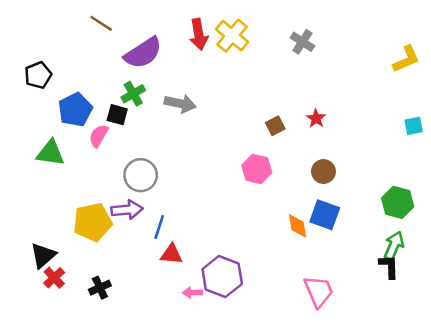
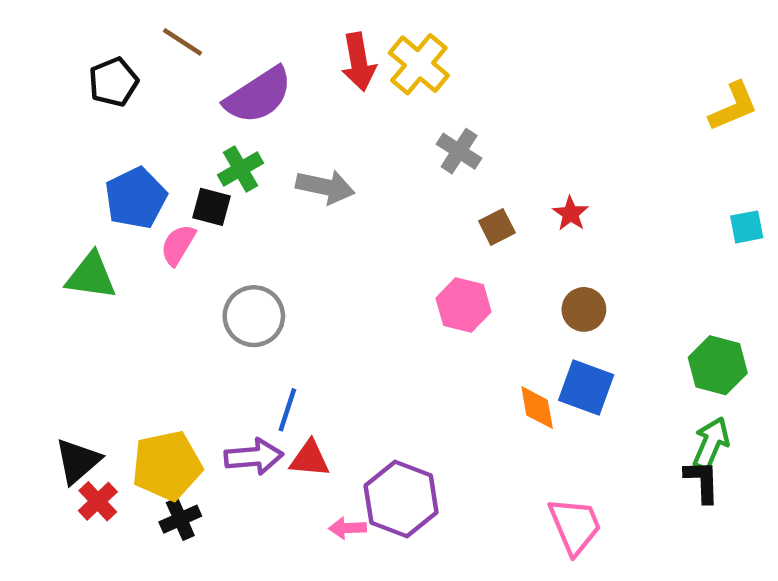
gray cross: (302, 42) -> (459, 151), moved
black pentagon: (38, 75) -> (113, 82), moved
purple arrow: (127, 210) -> (254, 457), moved
yellow pentagon: (92, 222) -> (167, 466), moved

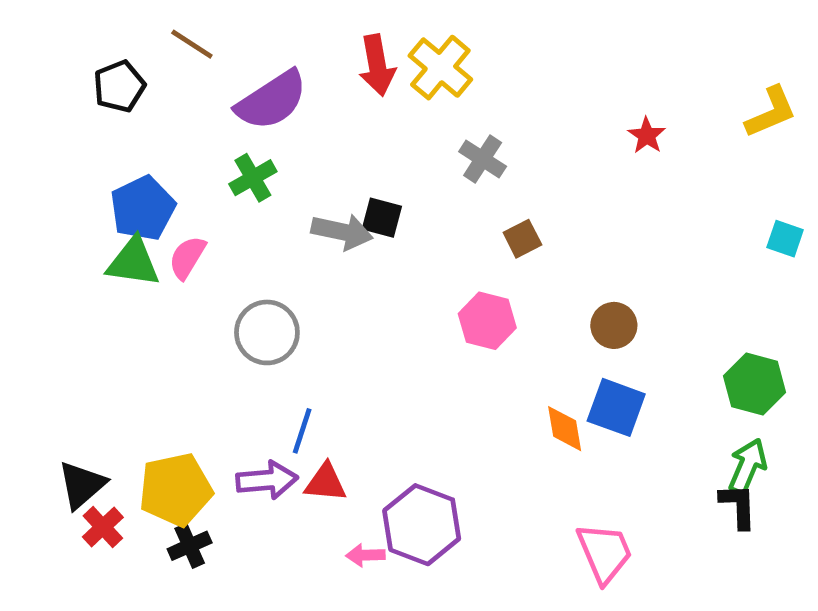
gray arrow: (325, 187) -> (342, 232), moved
black square: (211, 207) -> (382, 218), moved
red star: (571, 214) -> (647, 136), moved
cyan square: (747, 227) -> (785, 239), turned 30
green triangle: (91, 276) -> (133, 262), moved

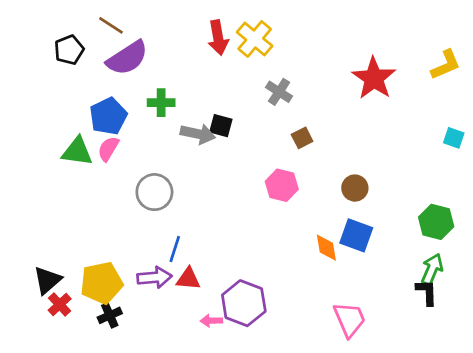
purple semicircle: (272, 100) -> (127, 58), moved
red star: (647, 136) -> (374, 78), size x2.0
green cross: (253, 178) -> (161, 103), moved, turned 30
blue pentagon: (143, 208) -> (108, 116), moved

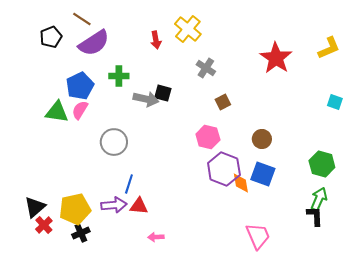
red arrow: (218, 38) -> (156, 40), moved, size x0.7
purple hexagon: (244, 303) -> (224, 169), moved

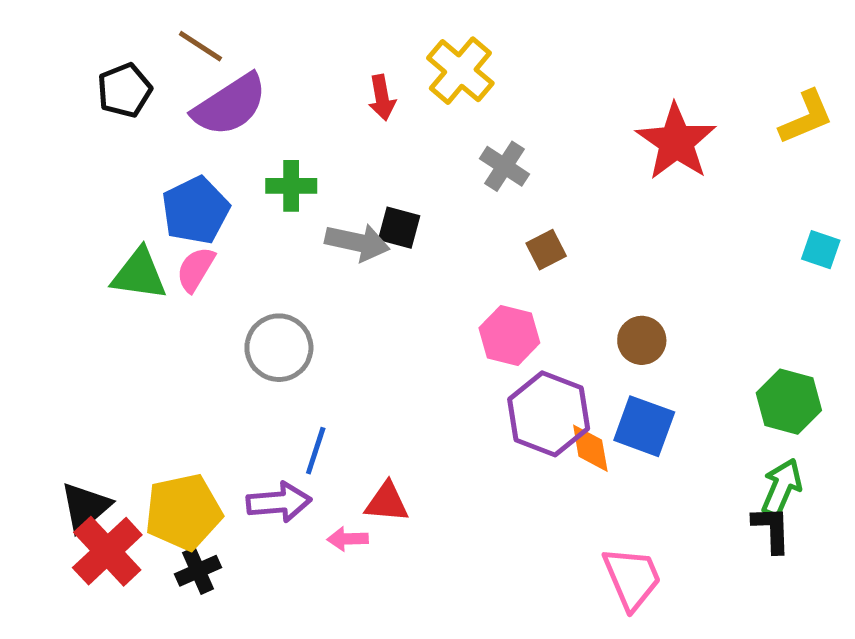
red triangle: (139, 206) -> (387, 502), moved
red cross: (44, 225) -> (107, 551), size x1.6
pink arrow: (156, 237) -> (348, 539), moved

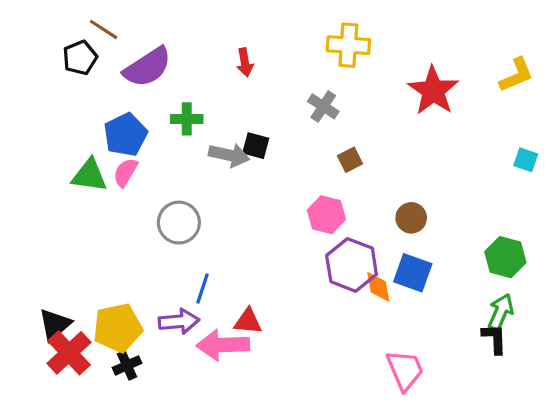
brown line: (200, 46) -> (104, 29), moved
yellow cross: (460, 71) -> (348, 45), moved, turned -36
pink arrow: (348, 539) -> (223, 345), size x2.0

